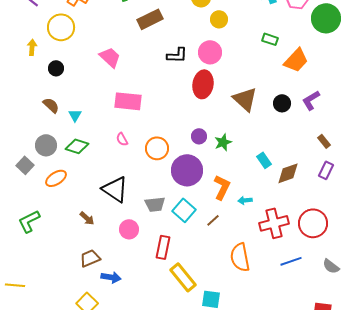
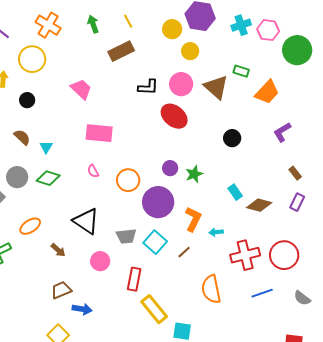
red ellipse: (203, 84) -> (174, 116), turned -60
brown triangle: (245, 99) -> (216, 87), moved
black circle: (282, 103) -> (232, 138), moved
brown diamond: (288, 173) -> (259, 205), turned 35
orange ellipse: (56, 178) -> (30, 226), moved

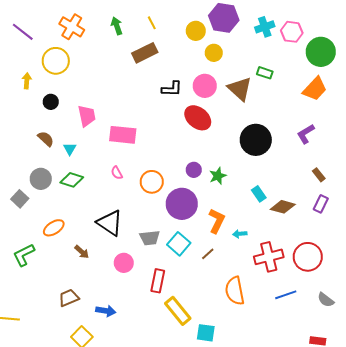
pink trapezoid: (81, 89) -> (87, 116), moved, turned 35
orange trapezoid: (267, 92) -> (315, 89), moved
black circle: (232, 138) -> (256, 140), size x1.8
brown trapezoid: (61, 290) -> (69, 298), moved

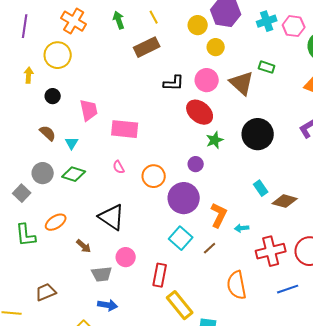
purple line: (23, 32) -> (25, 26), turned 60
green star: (218, 176) -> (215, 140), moved
gray trapezoid: (150, 238) -> (102, 274), moved
green L-shape: (24, 255) -> (26, 235), moved, turned -70
brown trapezoid: (69, 298) -> (46, 292), moved

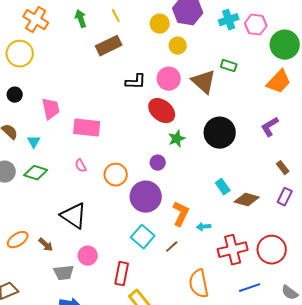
orange ellipse: (56, 222) -> (18, 240), moved

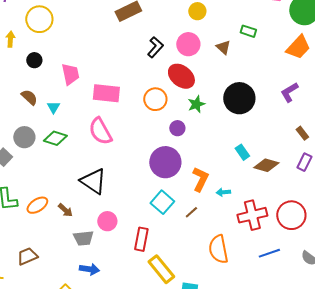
black L-shape: (136, 82) -> (155, 47), turned -50
brown triangle: (204, 82) -> (223, 47), size x0.6
pink semicircle: (81, 166) -> (100, 131), size x2.0
orange circle: (116, 175) -> (155, 99), moved

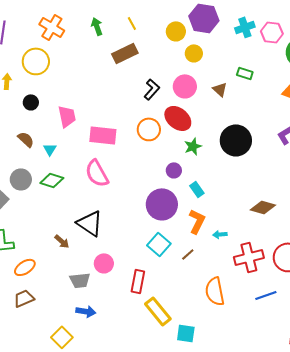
orange circle: (155, 99) -> (149, 129), moved
cyan rectangle: (242, 152) -> (197, 189), moved
orange ellipse: (37, 205) -> (25, 267), moved
brown arrow: (65, 210) -> (62, 241), moved

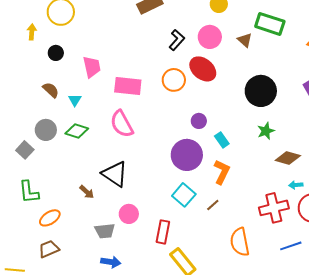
green rectangle: (245, 73) -> (270, 24), size x1.8
green star: (193, 146) -> (266, 131), moved
cyan arrow: (220, 234) -> (296, 185), moved

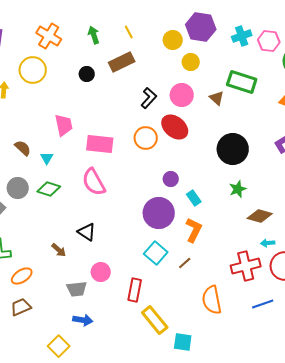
black circle: (56, 53) -> (87, 74), moved
black triangle: (115, 174) -> (87, 232), size x0.7

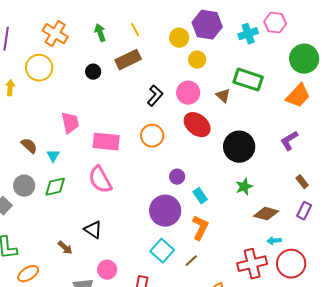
pink hexagon: (269, 41) -> (275, 23), moved
red ellipse: (175, 127) -> (197, 125), moved
green diamond: (49, 189) -> (55, 187), turned -30

